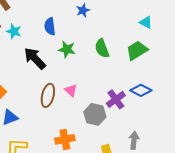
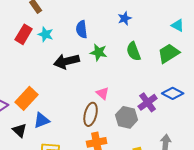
blue star: (83, 10) -> (125, 18), moved
black arrow: (35, 58) -> (67, 61), turned -60
brown ellipse: (48, 95) -> (91, 114), moved

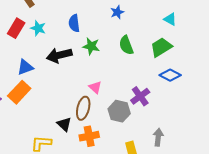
blue diamond: (173, 93) -> (170, 75), moved
blue triangle: (42, 120) -> (25, 67), moved
black triangle: (20, 130) -> (64, 124), moved

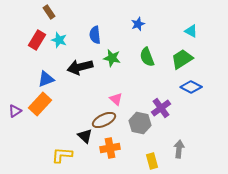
brown ellipse: (83, 108) -> (104, 120), turned 50

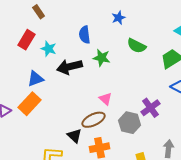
blue star: (138, 24) -> (119, 18), moved
cyan star: (59, 40) -> (49, 49), moved
green semicircle: (147, 57) -> (137, 46), moved, turned -42

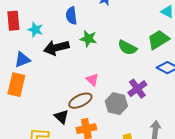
red rectangle: (27, 40) -> (13, 21), turned -36
green semicircle: (137, 46) -> (127, 48), moved
orange rectangle: (30, 104) -> (16, 85), turned -30

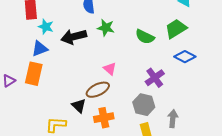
cyan star: (35, 30) -> (46, 27), moved
gray hexagon: (116, 104) -> (144, 105), moved

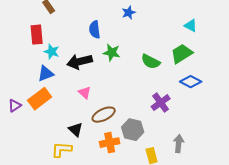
pink triangle: (110, 69) -> (85, 93), moved
orange rectangle: (34, 74) -> (40, 99), turned 40
gray hexagon: (144, 105) -> (133, 130), moved
black triangle: (79, 106) -> (76, 130), moved

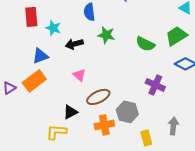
cyan star: (52, 52) -> (53, 28), moved
black arrow: (80, 62) -> (74, 44), size x0.7
purple cross: (161, 103) -> (155, 85), turned -30
black triangle: (76, 130) -> (70, 112), turned 49

